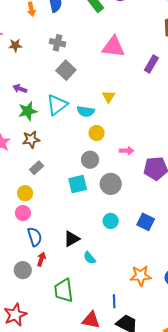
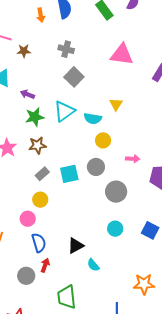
cyan square: (78, 184) -> (69, 174), moved
yellow circle: (25, 193) -> (40, 200), moved

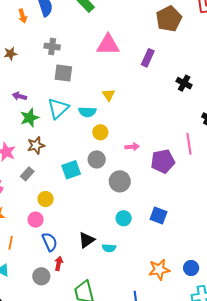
gray square: (74, 77) -> (63, 73), turned -30
gray rectangle: (42, 174) -> (27, 174), moved
cyan semicircle: (93, 265) -> (109, 248), moved, turned -40

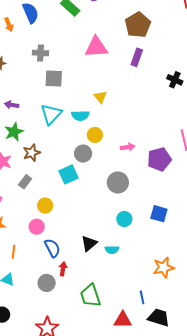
brown pentagon: (169, 19) -> (138, 25), moved
green star: (30, 118) -> (14, 132), moved
gray circle: (97, 159) -> (83, 154), moved

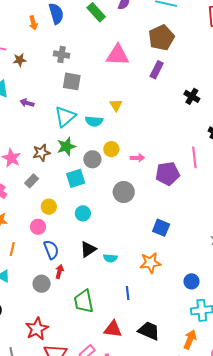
green star: (14, 132) -> (66, 146), moved
yellow circle: (95, 135) -> (111, 149), moved
cyan circle: (124, 219) -> (83, 213), moved
orange star: (164, 268) -> (150, 263), moved
blue line: (142, 297) -> (128, 293), moved

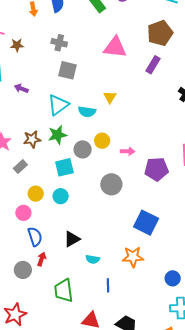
cyan circle: (83, 213) -> (61, 196), moved
blue square: (161, 228) -> (146, 223), size x1.4
cyan semicircle: (110, 258) -> (93, 259), moved

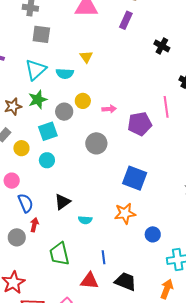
yellow circle: (36, 194) -> (21, 148), moved
blue circle: (173, 278) -> (153, 234), moved
blue line: (108, 285) -> (104, 257), moved

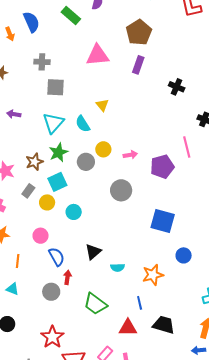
cyan semicircle: (65, 74) -> (83, 124), turned 60
cyan square: (48, 131) -> (57, 182), moved
orange star: (125, 213) -> (153, 275), moved
blue circle: (153, 234) -> (184, 255), moved
green trapezoid: (59, 254) -> (95, 304), turned -35

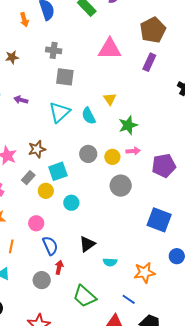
yellow circle: (103, 149) -> (112, 157), moved
green star: (58, 152) -> (128, 125), moved
blue line: (140, 303) -> (129, 299), turned -48

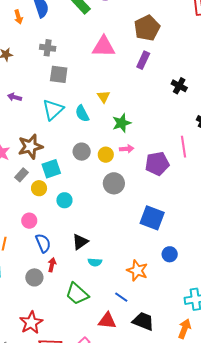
brown star: (37, 149) -> (30, 147), size x1.4
cyan semicircle: (110, 262) -> (95, 262), moved
orange star: (144, 273) -> (137, 271), turned 30

